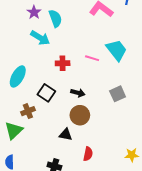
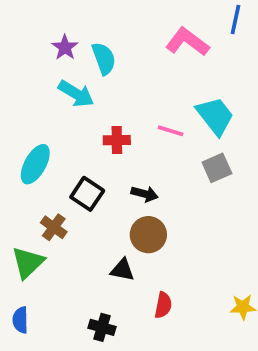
gray square: (118, 94) -> (217, 168), moved
brown cross: (28, 111) -> (54, 227), turned -32

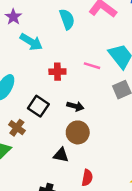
purple star: (65, 47) -> (13, 17), moved
cyan semicircle: (104, 58) -> (67, 19), moved

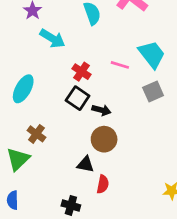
red cross: (57, 72) -> (82, 72), turned 35
black square: (38, 106) -> (78, 98), moved
red semicircle: (87, 178) -> (103, 184), moved

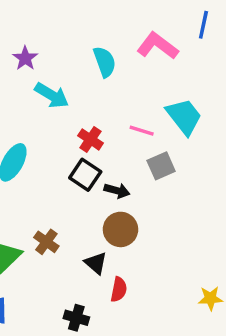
gray square: (153, 91) -> (161, 166), moved
brown cross: (36, 134) -> (46, 242), moved
black triangle: (85, 164) -> (96, 263), turned 30

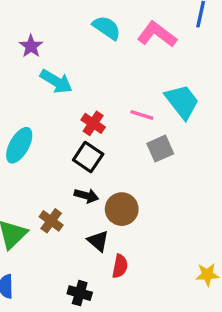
cyan semicircle: (105, 62) -> (107, 28), moved, turned -36
black arrow: (117, 191) -> (86, 196), moved

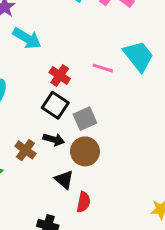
gray square: (160, 149) -> (85, 119), moved
brown cross: (51, 221) -> (25, 150), moved

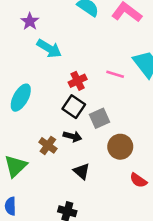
red cross: (60, 76) -> (78, 81), turned 30
brown circle: (85, 151) -> (120, 147), moved
red semicircle: (83, 202) -> (138, 180), moved, turned 114

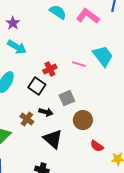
cyan arrow: (49, 48) -> (17, 47), moved
black square: (74, 107) -> (37, 86), moved
black triangle: (81, 171) -> (53, 139), size x1.5

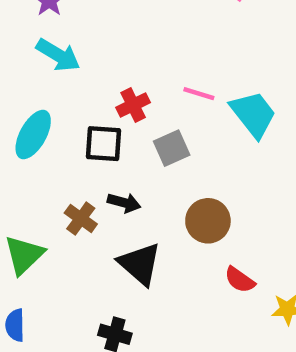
cyan trapezoid: (103, 56) -> (253, 114), moved
black square: (37, 86) -> (104, 144), turned -30
gray square: (67, 98) -> (172, 148), moved

